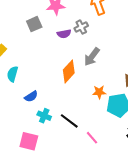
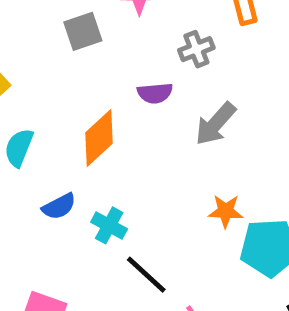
purple semicircle: (64, 34) -> (155, 93), moved
orange diamond: (69, 71) -> (99, 138), moved
cyan cross: (44, 116) -> (109, 225), moved

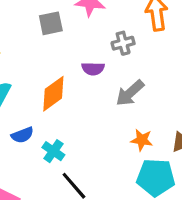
orange star: (226, 211) -> (142, 140), moved

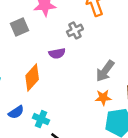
gray arrow: (130, 93) -> (105, 71), moved

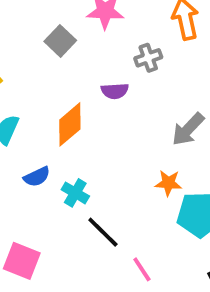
gray square: (20, 27) -> (60, 41), turned -30
orange star: (103, 98) -> (168, 183), moved

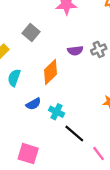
gray square: (60, 41) -> (31, 32), moved
gray cross: (148, 58) -> (99, 49), moved

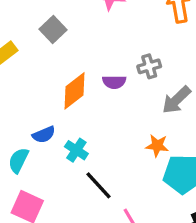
purple semicircle: (75, 51) -> (114, 82), moved
cyan semicircle: (14, 78) -> (18, 160), moved

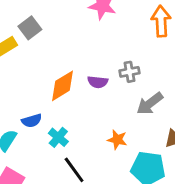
gray square: (53, 29) -> (30, 28), moved
orange star: (157, 146) -> (117, 140), moved

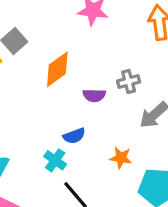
orange diamond: (62, 86) -> (57, 69), moved
blue semicircle: (32, 121) -> (74, 136), moved

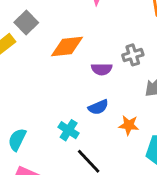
orange diamond: (57, 69) -> (67, 47), turned 32
blue semicircle: (74, 136) -> (98, 107), moved

